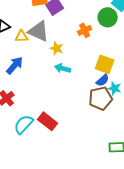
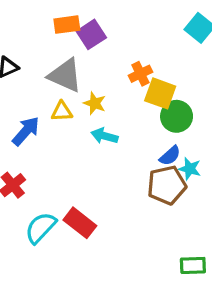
green circle: (108, 17) -> (177, 116), moved
yellow triangle: (22, 36) -> (62, 111), moved
yellow square: (105, 64) -> (160, 93), moved

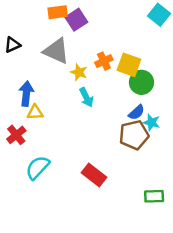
orange cross: (140, 74) -> (104, 61), moved
yellow triangle: (62, 111) -> (35, 112), moved
blue arrow: (26, 131) -> (26, 94), turned -35
cyan arrow: (104, 136) -> (86, 97), turned -132
red rectangle: (80, 223) -> (94, 175), moved

